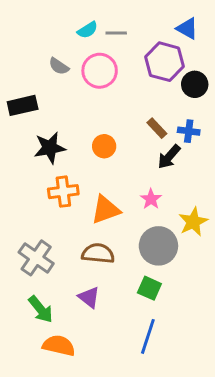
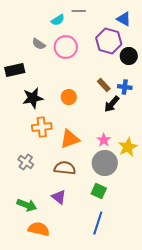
gray line: (116, 33) -> (79, 11), moved
pink star: (151, 199) -> (104, 140), moved
gray cross: (36, 258) -> (26, 162), moved, size x0.7
green arrow: (41, 309) -> (27, 205), turned -30

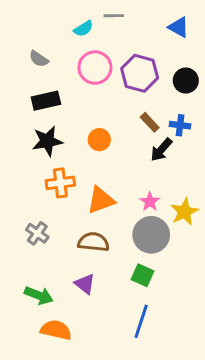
purple hexagon: (109, 41) -> (140, 73), moved
gray semicircle: (39, 44) -> (39, 59), moved
black rectangle: (15, 70) -> (46, 101), moved

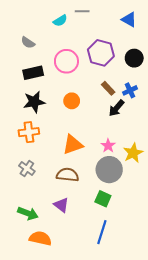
pink circle: (95, 68) -> (66, 61), moved
blue cross: (180, 125) -> (130, 90), turned -32
orange cross: (60, 183) -> (29, 132), moved

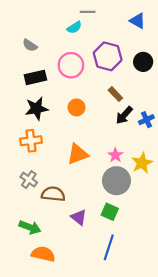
cyan semicircle: (60, 21) -> (74, 27), moved
blue cross: (130, 90) -> (146, 120), moved
brown semicircle: (67, 175) -> (53, 194), moved
purple triangle: (61, 205) -> (79, 217), moved

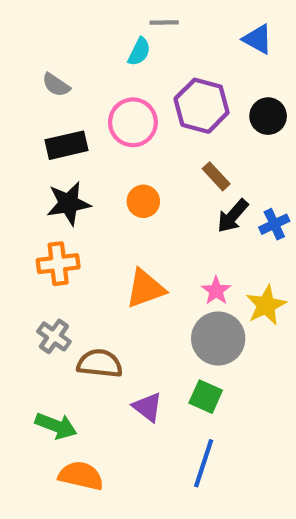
cyan semicircle: (74, 27) -> (139, 52), turned -32

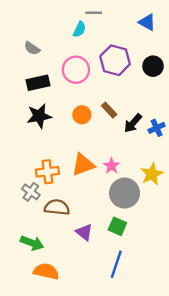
brown rectangle: (216, 176) -> (109, 110), moved
orange cross: (58, 264) -> (47, 172), moved
pink star: (216, 291) -> (111, 166), moved

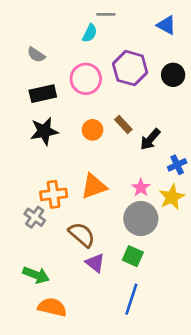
blue cross: (157, 128) -> (177, 165), moved
pink star: (111, 166) -> (141, 188), moved
brown semicircle: (57, 207) -> (82, 235), moved, turned 35

